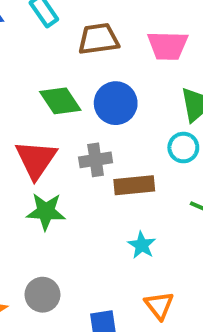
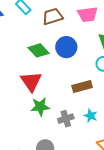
gray cross: (96, 160) -> (66, 119), moved

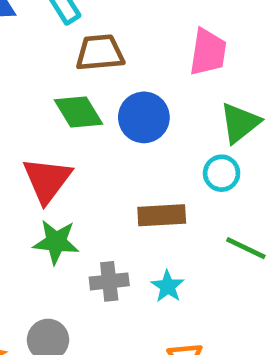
pink trapezoid: (88, 14) -> (208, 52), turned -85
brown trapezoid: (53, 17) -> (100, 53), moved

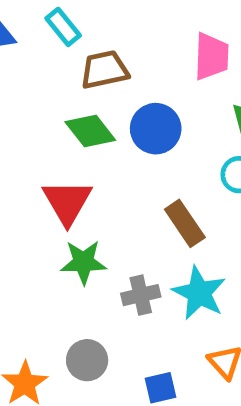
brown rectangle: (162, 215) -> (185, 223), turned 66
cyan star: (168, 286) -> (199, 293), size x1.6

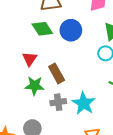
red triangle: (67, 202) -> (30, 59), size x0.7
brown rectangle: (185, 223) -> (57, 73), moved

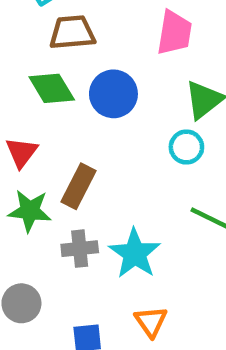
brown rectangle: (57, 73) -> (79, 186), turned 54

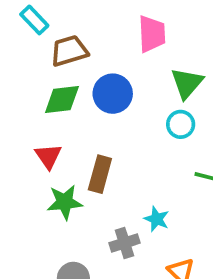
green diamond: (52, 88) -> (62, 99), turned -54
gray cross: (80, 249) -> (124, 243), moved
cyan star: (135, 253) -> (157, 219), size x0.6

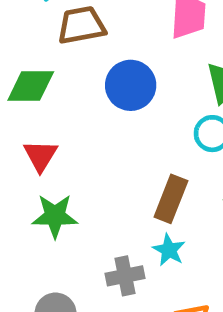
green diamond: (62, 99) -> (31, 86), moved
brown rectangle: (100, 174) -> (171, 199), moved

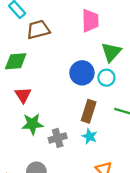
blue circle: (131, 85) -> (82, 73), moved
gray cross: (125, 276) -> (58, 138), moved

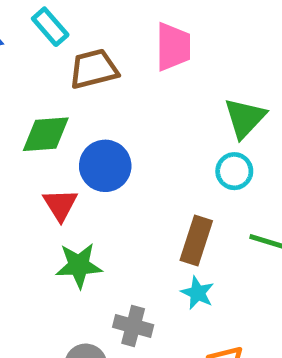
pink trapezoid: (90, 21) -> (173, 47), moved
blue circle: (82, 73) -> (105, 166), moved
gray cross: (58, 138) -> (133, 326), moved, turned 30

